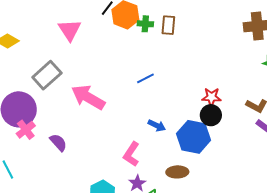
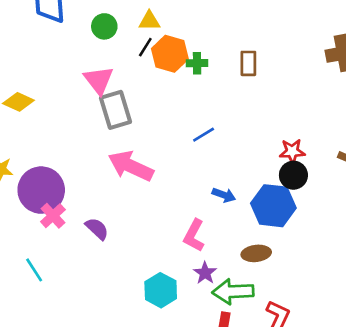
brown rectangle: (168, 25) -> (248, 63), moved
gray rectangle: (47, 75) -> (115, 110), moved, turned -60

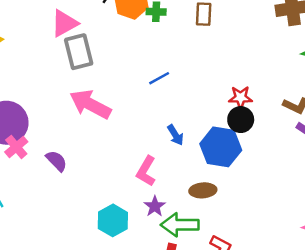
pink triangle: (99, 80) -> (64, 23), turned 36
blue arrow: (224, 195) -> (175, 135), turned 35

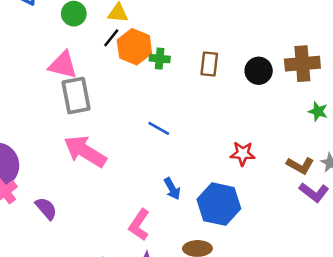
pink triangle: (64, 23) -> (63, 65), turned 40
blue line: (159, 78) -> (159, 128), turned 55
black circle: (241, 120) -> (259, 71), moved

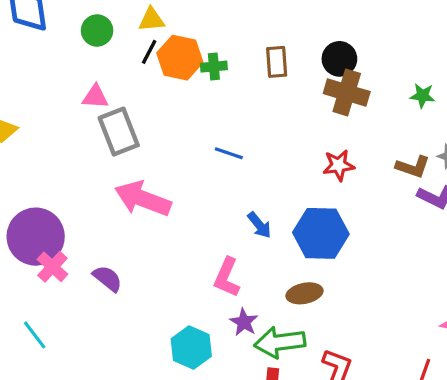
brown cross: (302, 64) -> (347, 93), moved, turned 32
pink triangle: (63, 65) -> (95, 97), size x0.7

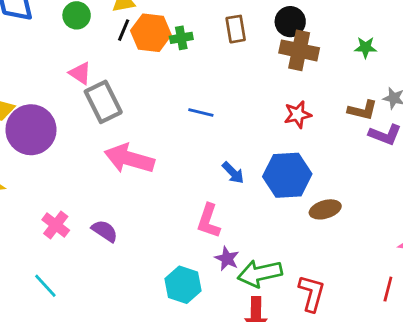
pink triangle: (95, 97) -> (80, 73), turned 35
purple circle: (36, 237) -> (31, 130), moved
brown ellipse: (304, 293) -> (325, 209), moved

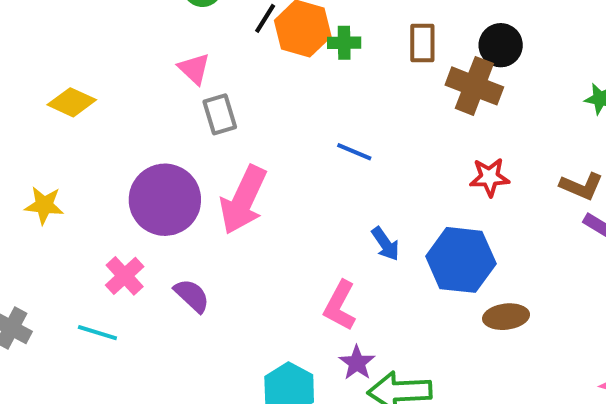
brown cross: (299, 50) -> (474, 86), moved
gray rectangle: (103, 102) -> (220, 114), size x0.7
purple circle: (31, 130) -> (165, 200), moved
pink arrow: (129, 159) -> (243, 200), turned -90
cyan line: (45, 286) -> (97, 333), moved, turned -40

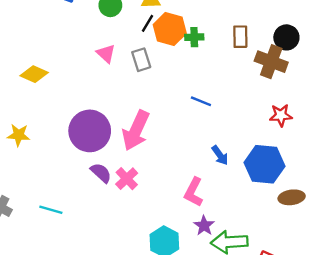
gray rectangle: (220, 114) -> (141, 60), moved
pink cross: (125, 276) -> (127, 179), moved
purple semicircle: (192, 296) -> (101, 173), moved

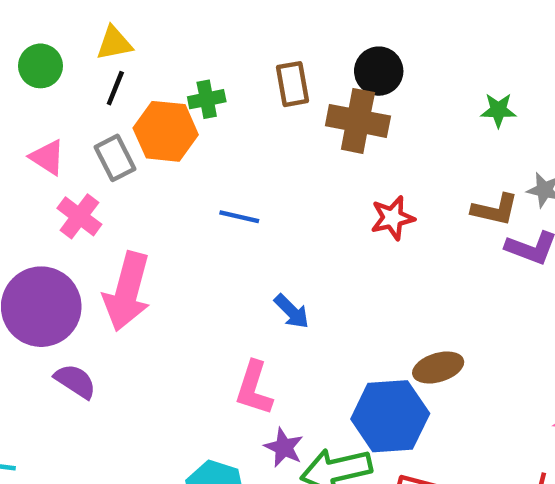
orange hexagon: (170, 29) -> (166, 131), moved
blue hexagon: (265, 164) -> (390, 416), moved
pink cross: (127, 179) -> (79, 216), moved

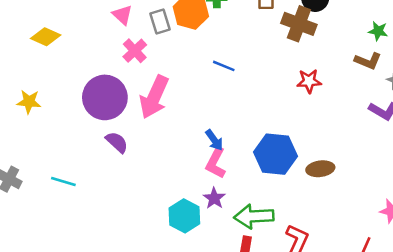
brown L-shape: (495, 210) -> (368, 61), moved
blue arrow: (292, 311) -> (214, 140), moved
blue hexagon: (390, 416) -> (275, 154), moved
purple star: (284, 447) -> (214, 198), moved

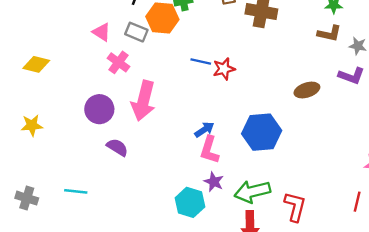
gray rectangle: (160, 22) -> (136, 32), turned -40
red star: (309, 81) -> (224, 69), moved
purple circle: (105, 97) -> (99, 109), size x0.7
blue arrow: (214, 140) -> (204, 130), turned -78
brown ellipse: (320, 169) -> (307, 90), moved

